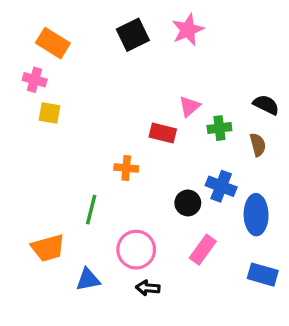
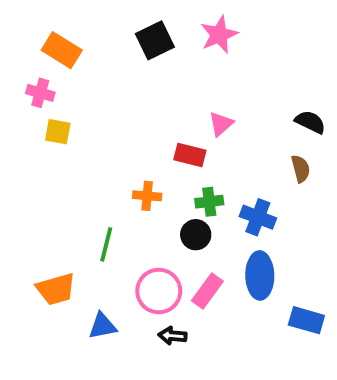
green cross: (219, 128) -> (209, 202), moved
black circle: (188, 203) -> (196, 235), moved
blue ellipse: (256, 215) -> (260, 275), moved
pink rectangle: (203, 250) -> (207, 291), moved

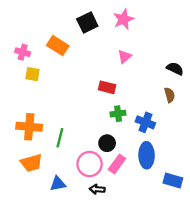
orange rectangle: (62, 50) -> (58, 46), moved
pink triangle: (221, 124) -> (125, 57), moved
orange cross: (147, 196) -> (29, 127), moved, size x1.6
black circle: (196, 235) -> (107, 143), moved

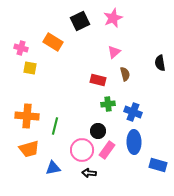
black semicircle: (175, 69) -> (160, 63), turned -126
brown semicircle: (170, 95) -> (125, 74), moved

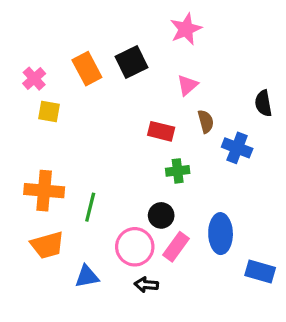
black square: (80, 21) -> (131, 62), moved
orange rectangle: (53, 42) -> (87, 69), turned 30
pink cross: (21, 48) -> (34, 79), turned 32
blue cross: (133, 112) -> (237, 148), moved

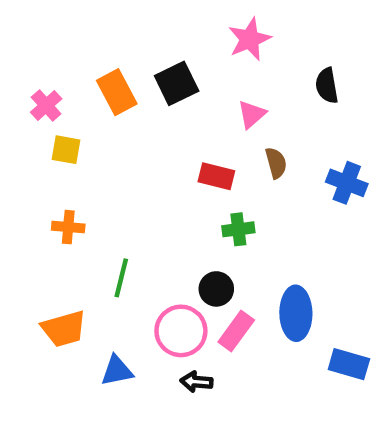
black semicircle: (263, 103) -> (327, 86), moved
blue cross: (237, 148) -> (347, 183), moved
orange cross: (44, 191) -> (68, 227), moved, size x0.6

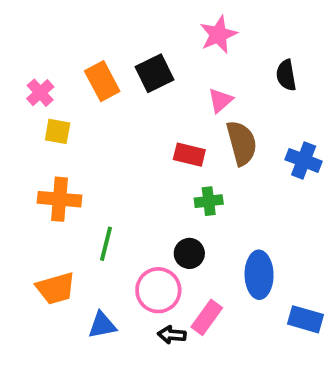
brown semicircle: (276, 163) -> (242, 143), size x1.6
orange cross: (68, 227) -> (60, 199), size x1.5
pink rectangle: (236, 331) -> (207, 317), moved

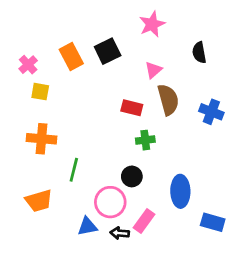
blue triangle: (102, 325) -> (87, 226), moved

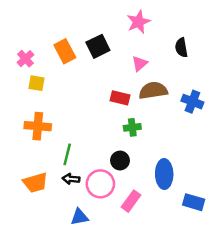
brown semicircle: (168, 100) -> (153, 91), turned -84
blue triangle: (87, 226) -> (79, 217), moved
black arrow: (120, 233) -> (71, 179), moved

